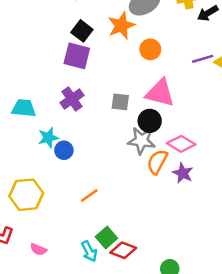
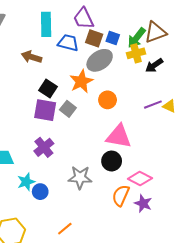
gray square: (120, 102) -> (68, 109), moved, turned 35
gray star: (141, 141) -> (80, 177), moved

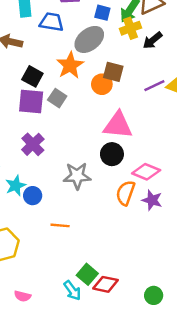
brown square: (94, 38) -> (113, 72), moved
orange line: (65, 229) -> (60, 225), moved, turned 49

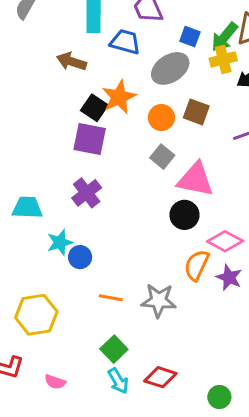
orange star: (70, 65) -> (119, 97), moved
orange circle: (102, 84) -> (161, 118), moved
gray square: (57, 98) -> (162, 157), moved
gray star: (77, 176) -> (159, 301), moved
green square: (87, 274) -> (114, 349), moved

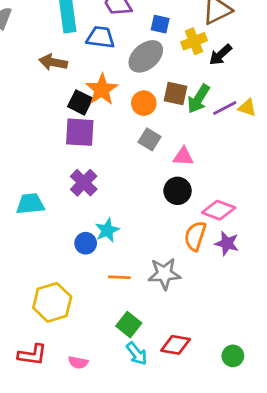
green arrow: (224, 37) -> (199, 99), moved
pink triangle: (195, 179) -> (183, 156), size x0.6
cyan star: (60, 242) -> (107, 230), moved

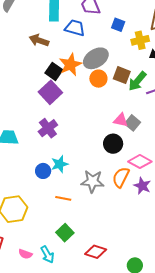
gray ellipse: (146, 56) -> (96, 58), moved
purple square: (80, 132) -> (50, 92), turned 35
gray square: (149, 139) -> (133, 123), moved
gray star: (164, 274) -> (92, 181), moved
cyan arrow: (137, 354) -> (47, 254), moved

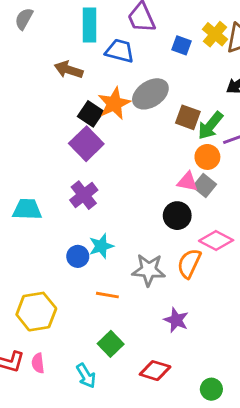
yellow cross: (140, 40) -> (215, 34), moved, turned -36
orange circle: (98, 79) -> (207, 157), moved
purple star: (142, 186) -> (176, 320), moved
pink semicircle: (25, 254) -> (38, 363), moved, turned 64

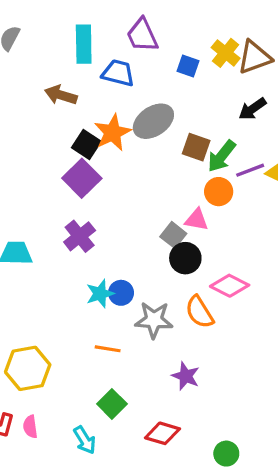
gray square: (205, 185) -> (173, 235), moved
blue circle: (78, 256) -> (121, 293), moved
orange semicircle: (189, 263) -> (199, 312), turned -56

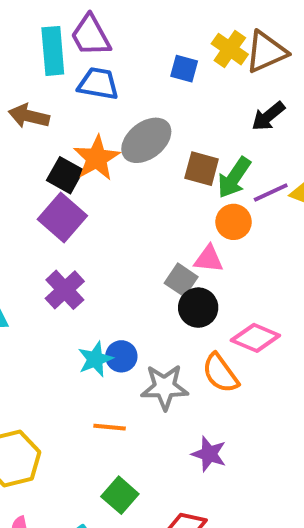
purple trapezoid: (142, 35) -> (91, 36), moved

